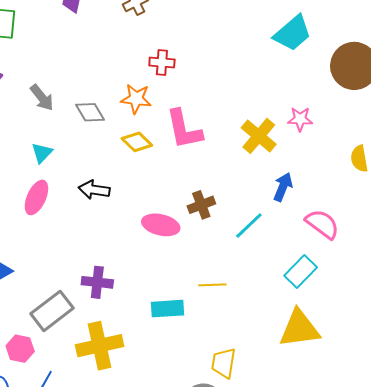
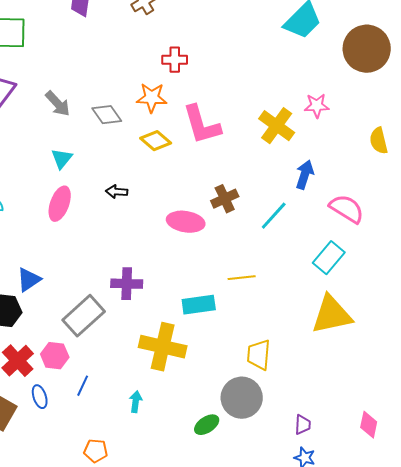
black arrow: (94, 190) -> (117, 192), size x0.7
yellow cross: (100, 346) -> (163, 347), moved, turned 30

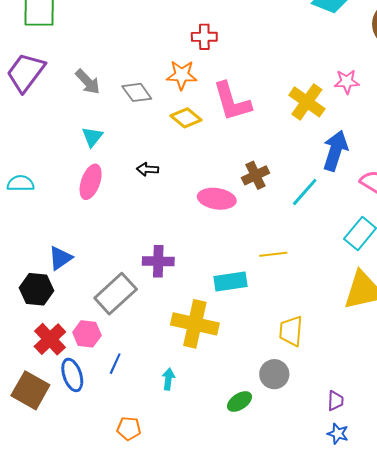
blue arrow: (305, 175) -> (335, 151), size x1.4
blue ellipse: (40, 397) -> (72, 375), size x1.4
gray circle: (242, 398) -> (274, 374), size x0.7

